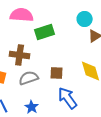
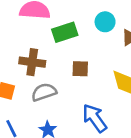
cyan circle: (85, 19) -> (105, 22), moved
brown square: (57, 73) -> (80, 69), moved

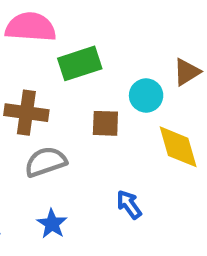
cyan circle: (105, 22) -> (146, 95), moved
blue arrow: (95, 118) -> (129, 205), size x0.6

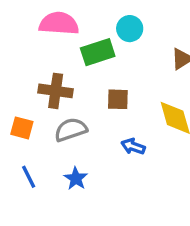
cyan circle: (146, 95) -> (130, 29), moved
blue arrow: (129, 205) -> (133, 146), moved, turned -35

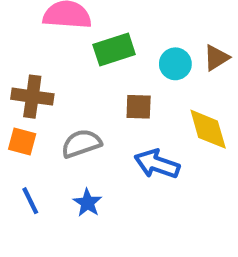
cyan circle: (130, 29) -> (175, 64), moved
brown cross: (56, 91) -> (32, 97), moved
blue arrow: (133, 146) -> (157, 164), size x1.5

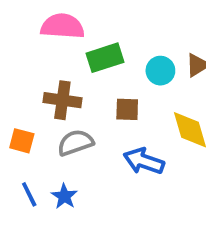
brown cross: (32, 97) -> (62, 100), moved
blue star: (87, 203) -> (64, 196), moved

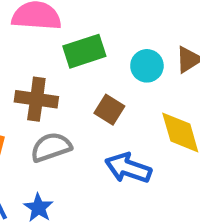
brown square: (127, 109) -> (109, 110), turned 30

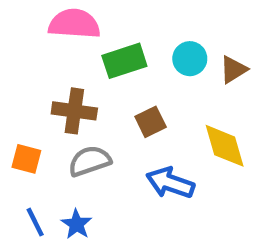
cyan circle: (147, 66) -> (190, 59), moved
brown square: (109, 110) -> (151, 122), turned 32

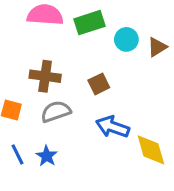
green rectangle: (124, 61) -> (90, 23), moved
yellow diamond: (225, 146) -> (151, 150), moved

